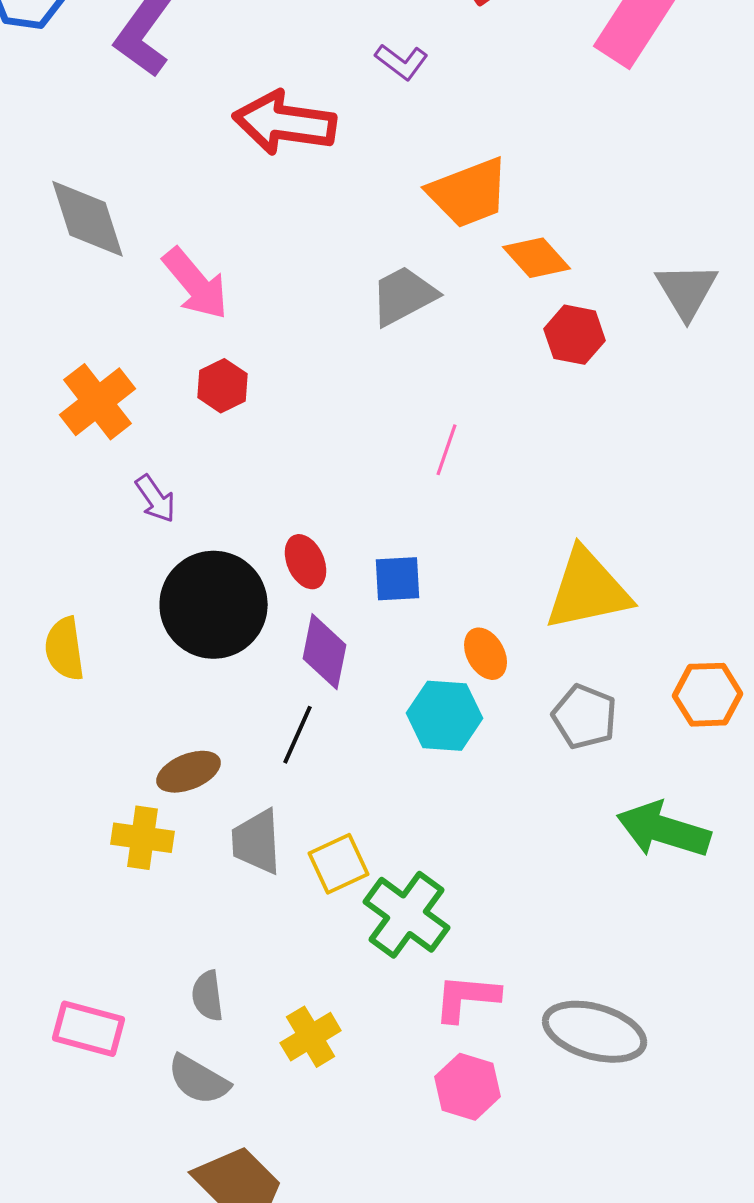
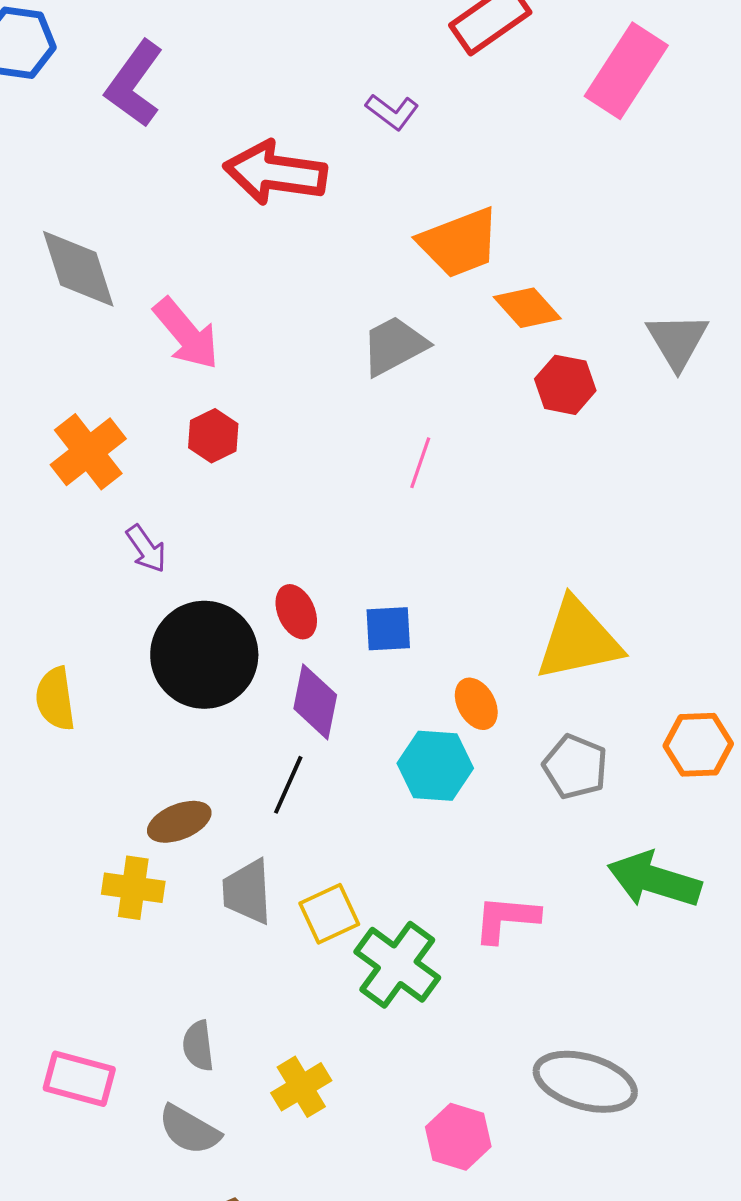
pink line: (447, 450) -> (420, 463), moved
pink L-shape: (467, 998) -> (506, 919), moved

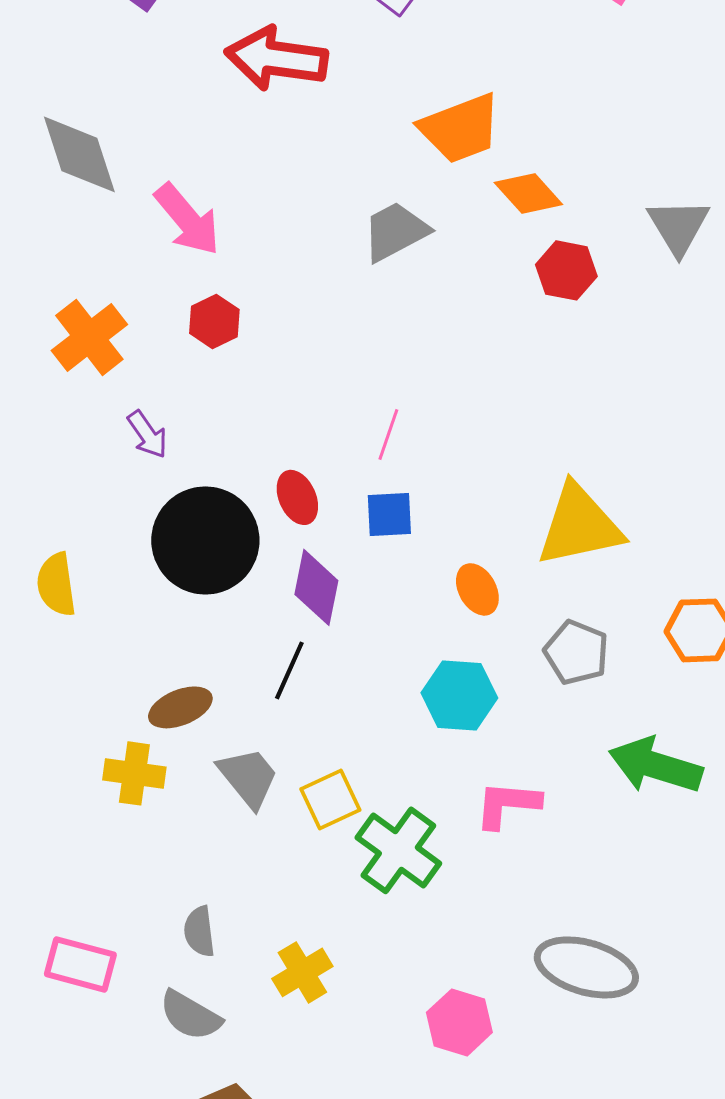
pink line: (420, 463) -> (388, 434), moved
cyan hexagon: (435, 766) -> (459, 695), moved
gray trapezoid: (247, 892) -> (248, 777), turned 144

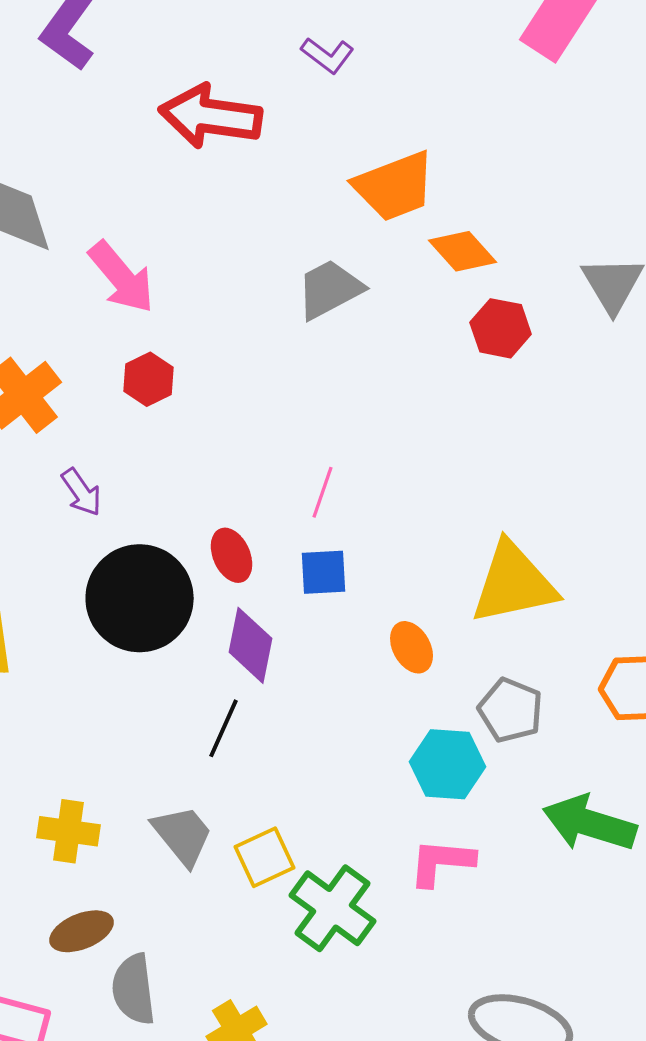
cyan hexagon: (459, 695) -> (448, 764), moved
brown ellipse: (180, 707) -> (82, 931), moved
gray semicircle: (199, 931) -> (134, 989), size x1.4

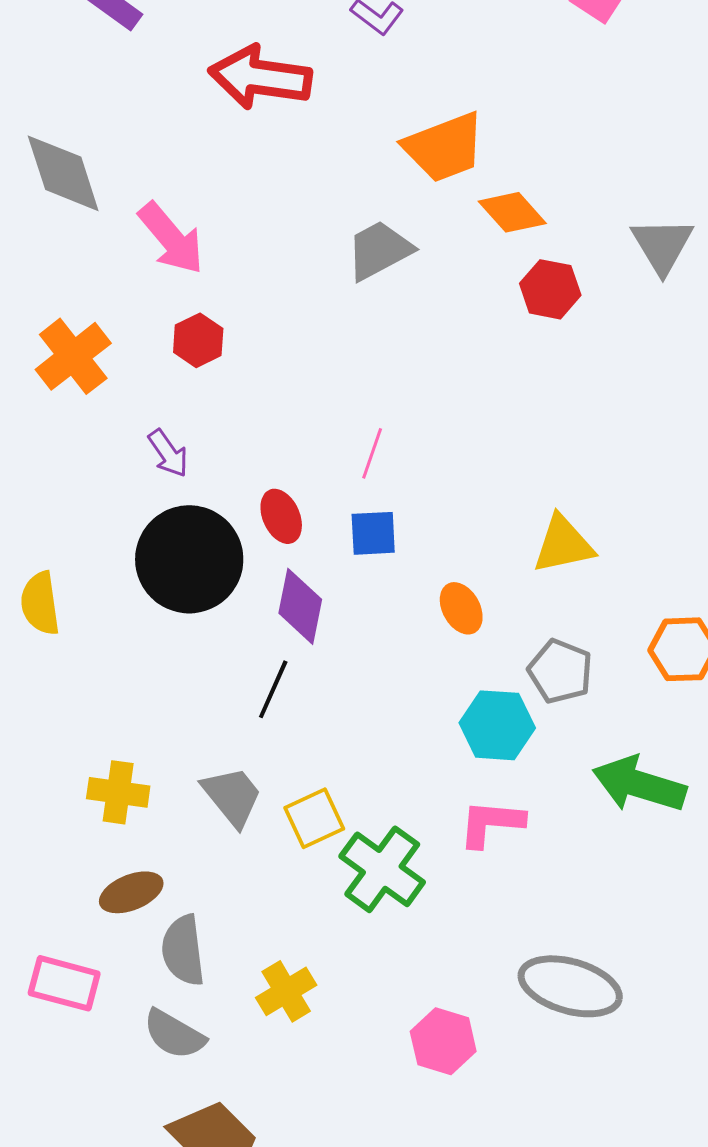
purple arrow: (82, 492) -> (168, 453), moved
yellow triangle: (514, 583) -> (563, 544), size x0.7

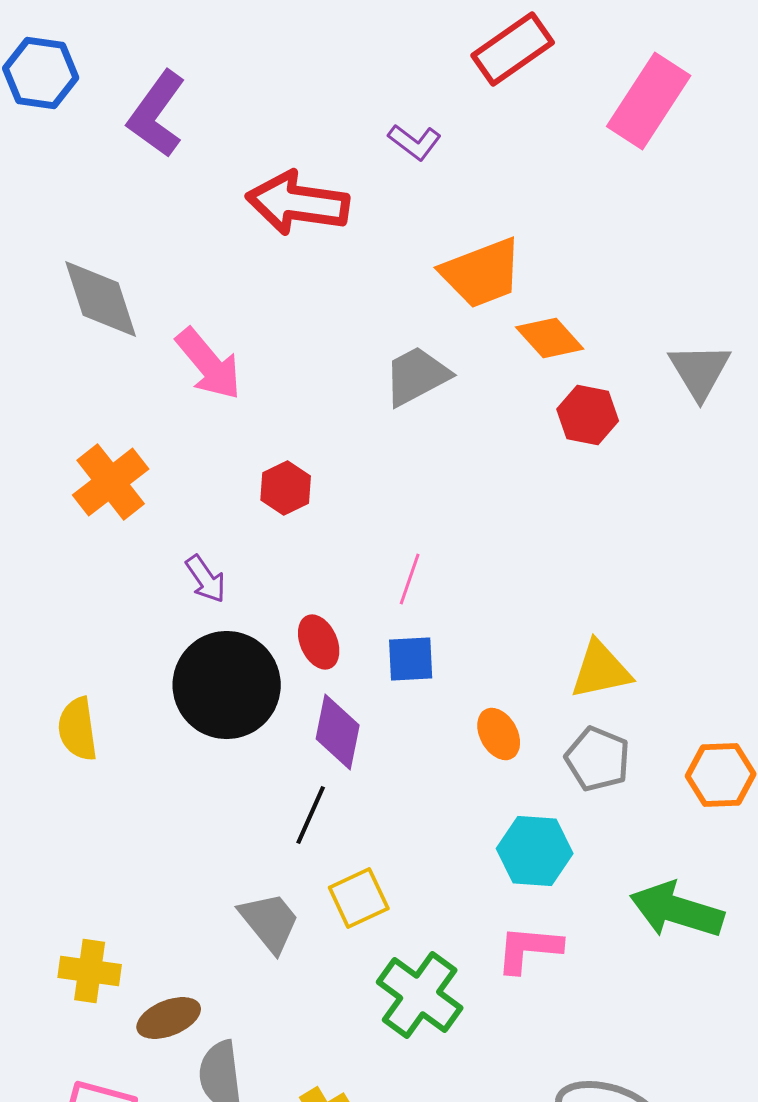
red hexagon: (198, 340) -> (286, 488), moved
gray pentagon: (560, 671) -> (598, 759), moved
yellow cross: (118, 792) -> (90, 971), moved
yellow square: (314, 818) -> (359, 898), moved

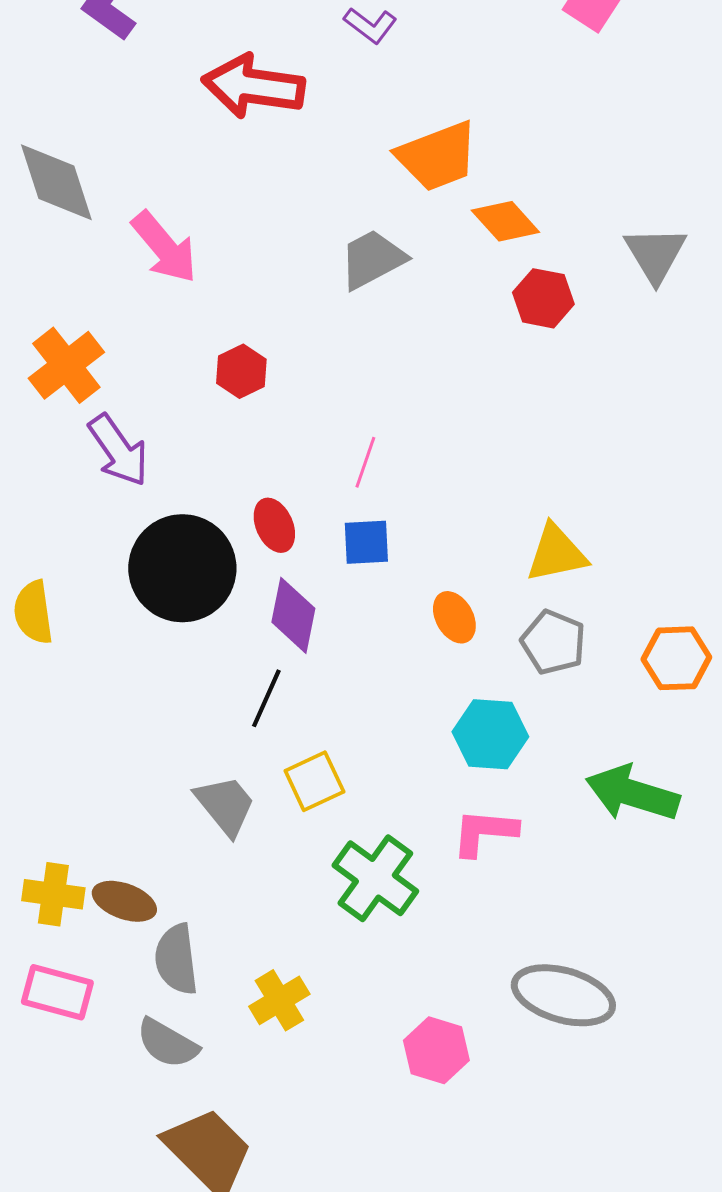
purple arrow: (206, 579) -> (118, 450), moved, size x1.5
yellow cross: (90, 971) -> (53, 894), moved
brown ellipse: (169, 1018) -> (124, 901), turned 42

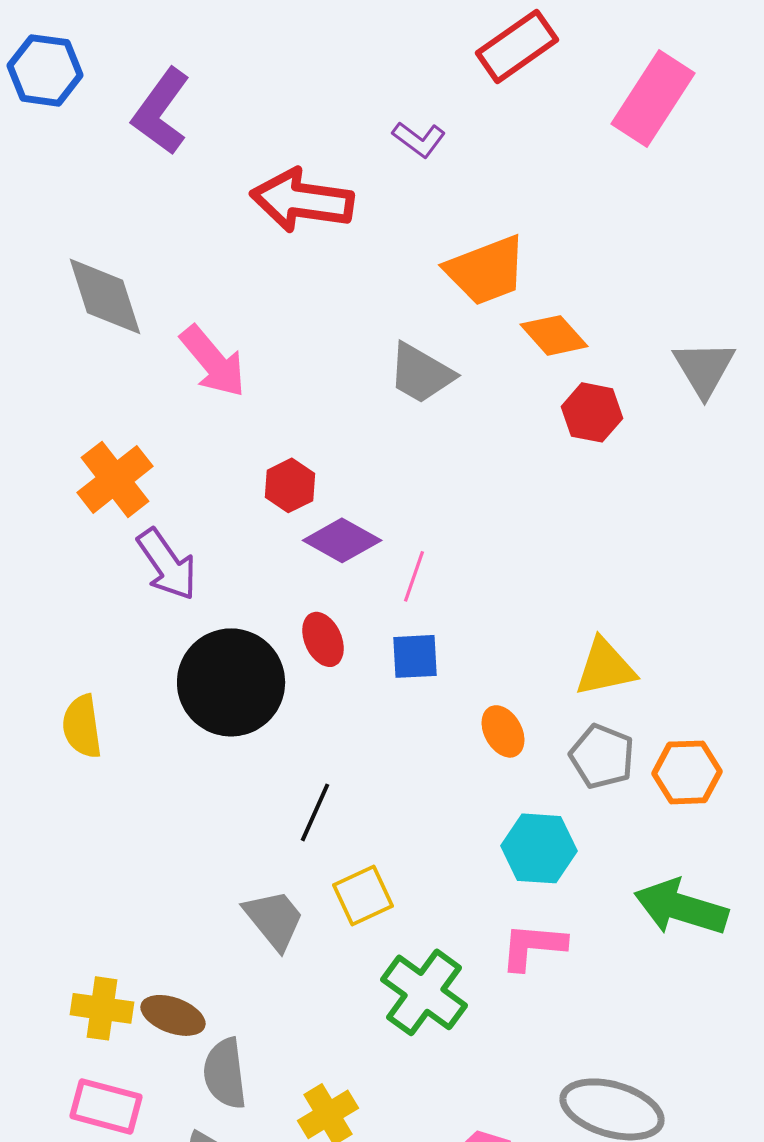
gray trapezoid: (372, 259) -> (421, 373), turned -122
purple diamond: (293, 615) -> (342, 540), moved, turned -72
orange hexagon: (676, 658) -> (687, 772), moved

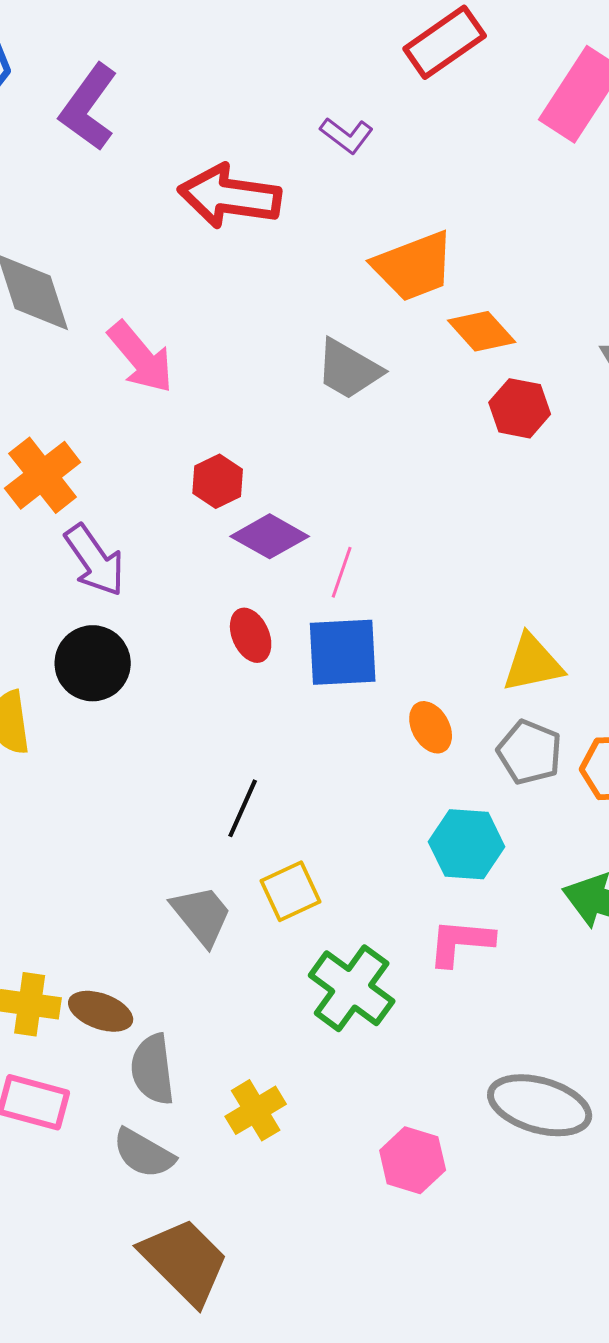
blue square: (415, 656) -> (343, 652), size x1.5
black circle: (231, 682) -> (93, 663), moved, size x0.7

